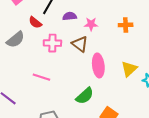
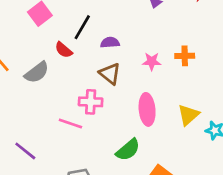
pink star: (91, 24) -> (152, 61), moved
pink cross: (52, 43) -> (91, 102), moved
brown triangle: (80, 44) -> (110, 74), moved

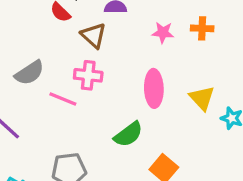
gray semicircle: (37, 72) -> (30, 73), moved
brown triangle: (110, 74) -> (94, 35), moved
yellow triangle: (188, 115) -> (202, 98), turned -35

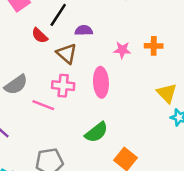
pink ellipse: (154, 88) -> (101, 82), moved
yellow triangle: (202, 98) -> (167, 93), moved

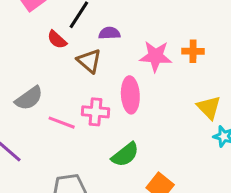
pink star: (122, 50) -> (156, 56), size x1.5
pink cross: (63, 86) -> (95, 112), moved

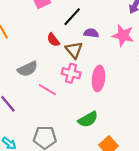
red semicircle: (57, 40) -> (53, 40), moved
pink star: (156, 56) -> (123, 35), moved
pink cross: (95, 112) -> (71, 73), moved

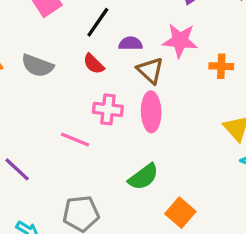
red semicircle: (53, 40) -> (94, 64), moved
brown triangle: (74, 50) -> (150, 70), moved
gray semicircle: (28, 69) -> (37, 66), moved, turned 54

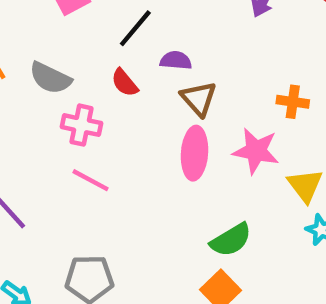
pink star: (180, 41) -> (256, 151), moved
pink cross: (108, 109) -> (82, 125), moved
green semicircle: (143, 177) -> (231, 240), moved

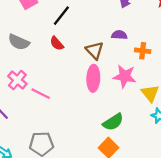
purple semicircle: (176, 60) -> (119, 35), moved
pink cross: (82, 125) -> (17, 80), moved, turned 30

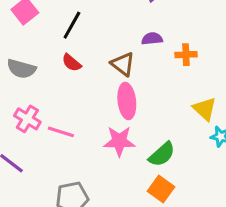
pink star: (125, 76) -> (119, 141), moved

